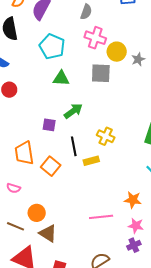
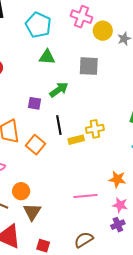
gray square: (101, 73) -> (89, 66), moved
yellow cross: (106, 136) -> (95, 129), moved, turned -36
brown triangle: (48, 233) -> (32, 212), turned 30

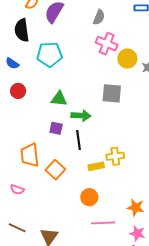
cyan pentagon: (38, 25) -> (49, 55), moved, turned -30
green triangle: (47, 57) -> (59, 99), moved
green arrow: (59, 90) -> (81, 116), turned 36
black line: (59, 125) -> (78, 140), moved
orange circle: (21, 191) -> (89, 197), moved

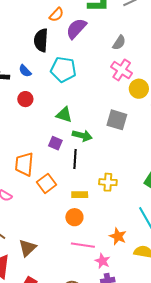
yellow rectangle: (96, 166) -> (80, 195), moved
pink star: (137, 233) -> (102, 261), moved

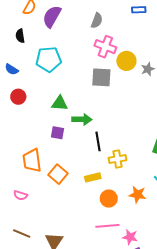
black semicircle: (41, 40) -> (20, 36), size x0.6
gray square: (117, 120) -> (101, 77), moved
black line: (75, 159) -> (98, 141), moved
orange circle: (74, 217) -> (109, 199), moved
orange star: (118, 236) -> (137, 195), moved

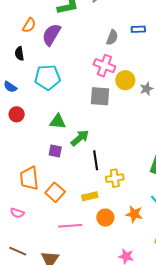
gray semicircle: (97, 21) -> (112, 37), moved
green arrow: (82, 119) -> (80, 138), turned -42
pink line: (107, 226) -> (70, 226), moved

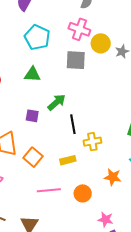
cyan pentagon: (47, 77) -> (37, 37), moved, turned 30
green triangle: (58, 121) -> (32, 74), moved
orange circle: (105, 218) -> (83, 193), moved

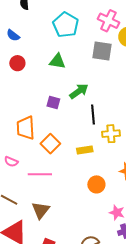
pink line: (49, 190) -> (40, 174), moved

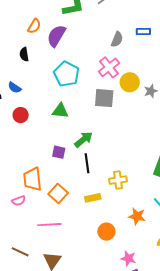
pink cross: (108, 21) -> (109, 67), turned 30
black line: (93, 115) -> (87, 163), moved
pink semicircle: (11, 162) -> (19, 201), moved, turned -40

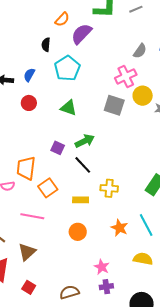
cyan pentagon: (66, 74) -> (67, 68), moved
blue semicircle: (15, 88) -> (29, 75), turned 72
black line: (87, 163) -> (83, 165), turned -48
orange circle: (106, 232) -> (78, 232), moved

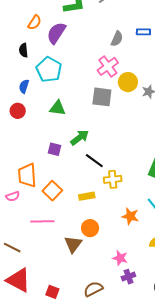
blue semicircle: (29, 75) -> (24, 86), moved
black line: (83, 165) -> (94, 161), moved
brown triangle: (27, 252) -> (73, 244), moved

